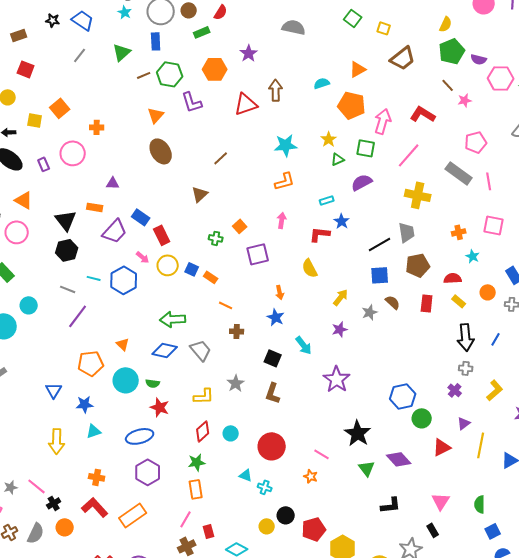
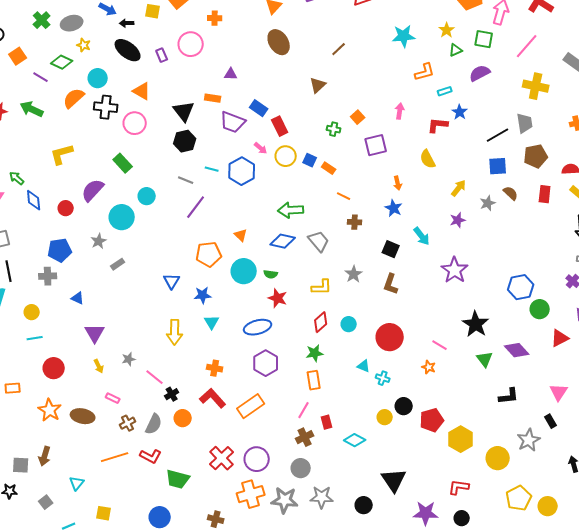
orange L-shape: (285, 181) -> (425, 72), moved
purple trapezoid: (115, 231) -> (233, 122), turned 68
cyan triangle: (94, 431) -> (212, 322), turned -42
gray star: (11, 487) -> (129, 359), moved

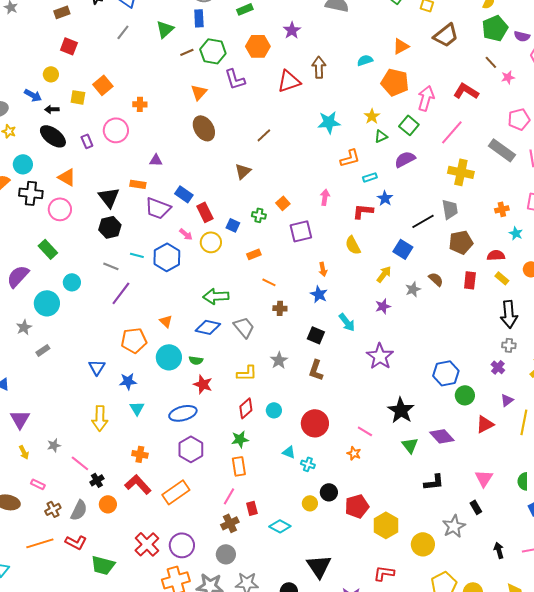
green square: (484, 39) -> (409, 125), turned 30
blue square: (310, 160) -> (233, 225), moved
blue square: (498, 166) -> (403, 249), moved, turned 36
orange rectangle: (329, 168) -> (254, 254), turned -56

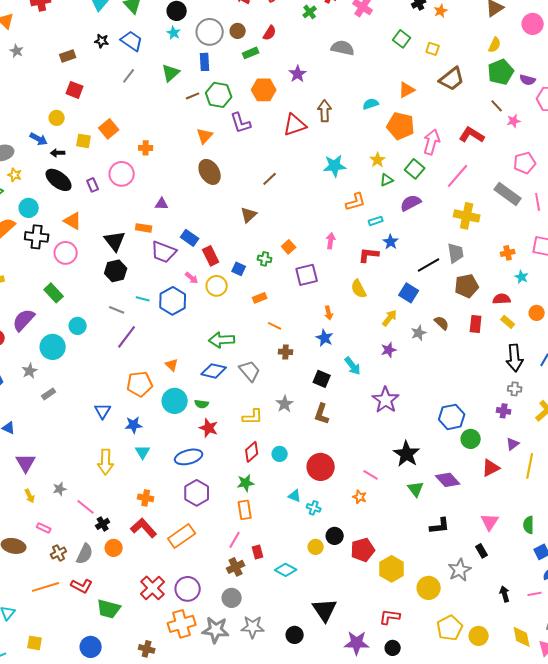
purple cross: (498, 367) -> (504, 411), turned -32

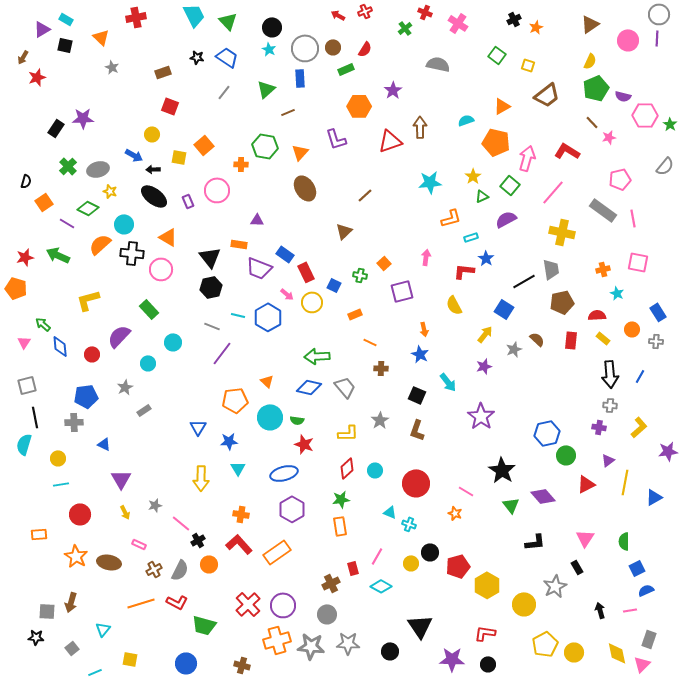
green hexagon: (219, 95) -> (265, 146), moved
cyan circle: (53, 347) -> (148, 363), size x0.6
pink line: (235, 540) -> (377, 556), moved

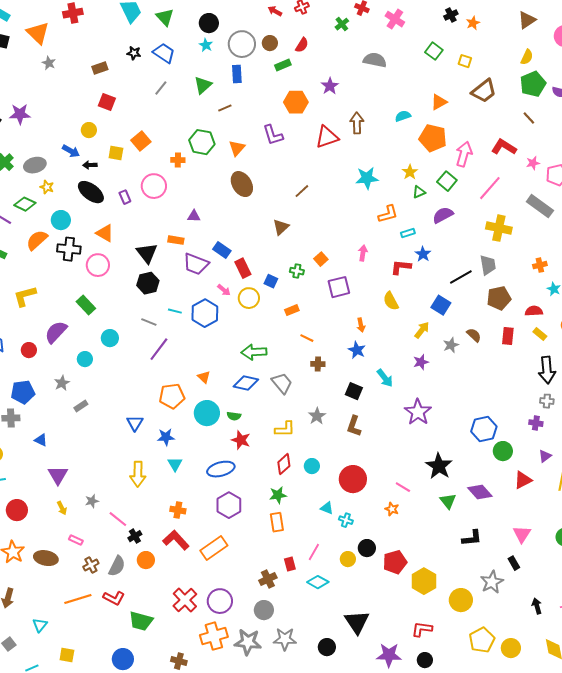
orange triangle: (101, 37) -> (38, 33), size x1.4
pink star: (609, 137) -> (533, 163), moved

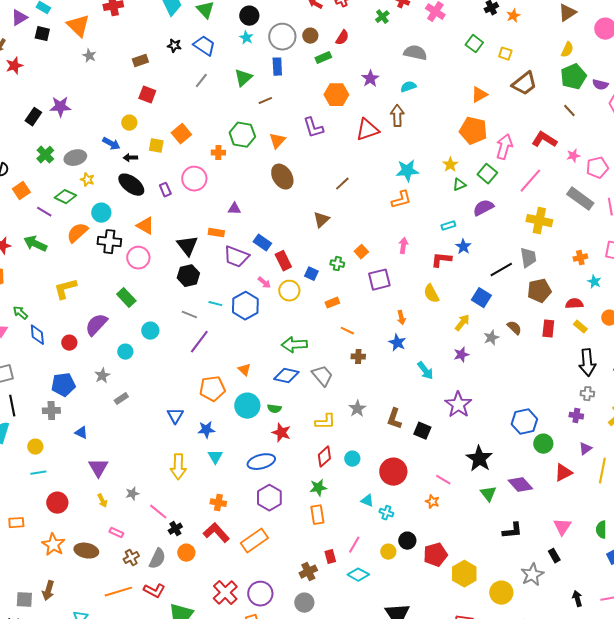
cyan semicircle: (403, 116) -> (408, 87), moved
orange L-shape: (388, 214) -> (401, 200), moved
black square: (354, 391) -> (422, 431), moved

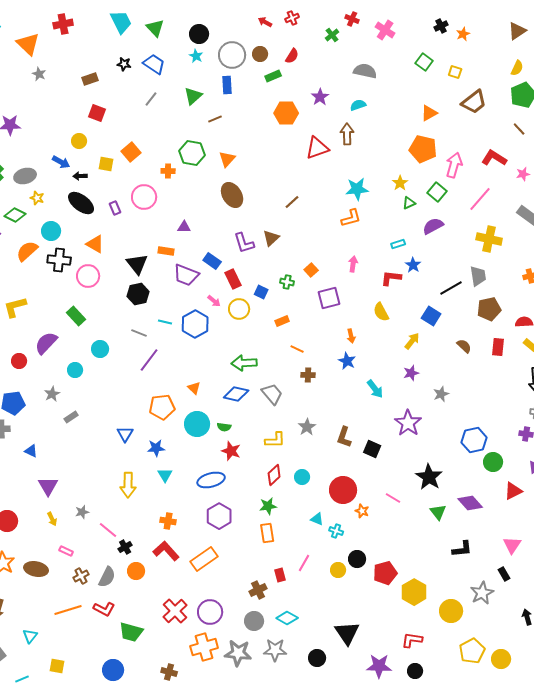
purple L-shape: (313, 128) -> (244, 243), moved
gray star: (491, 338) -> (441, 394), moved
orange star: (432, 502) -> (362, 511), moved
cyan diamond: (358, 575) -> (287, 618), moved

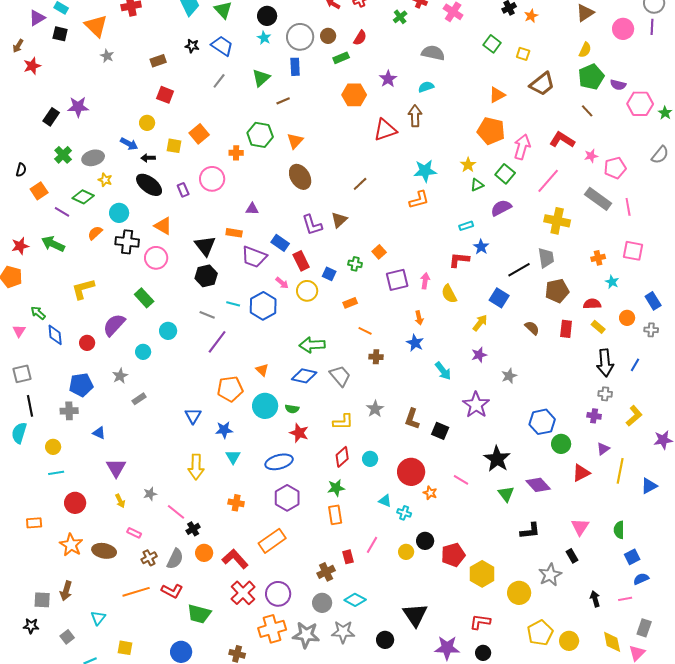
orange semicircle: (27, 251) -> (95, 233), size x0.7
pink arrow: (353, 264) -> (425, 281), moved
red L-shape: (166, 551) -> (235, 559), moved

